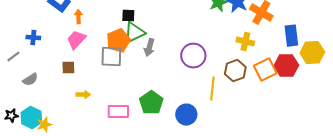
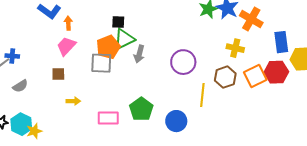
blue cross: (33, 38) -> (12, 56), moved

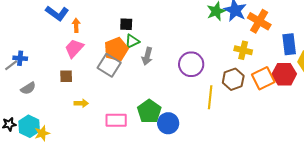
green triangle: (124, 39) -> (132, 41), size x0.7
gray square: (101, 63) -> (109, 65), turned 30
blue circle: (176, 121) -> (168, 123), moved

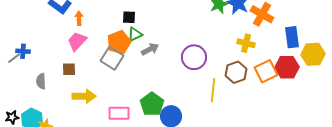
gray arrow: (147, 56) -> (150, 49), turned -132
gray semicircle: (28, 88) -> (41, 81), moved, turned 119
yellow arrow: (81, 103) -> (84, 96), size x1.6

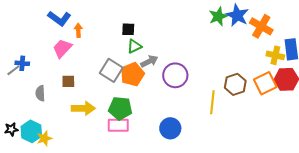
pink trapezoid: (77, 41) -> (62, 48), moved
orange pentagon: (119, 42) -> (132, 74), moved
yellow cross: (246, 43) -> (275, 55), moved
purple circle: (194, 57) -> (175, 75), moved
green pentagon: (152, 104) -> (120, 108), moved, turned -30

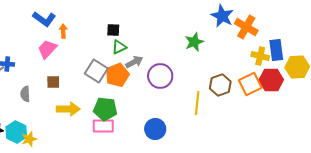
green star: (218, 16) -> (194, 42), moved

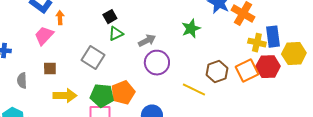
black square: (113, 30) -> (110, 17), turned -32
gray arrow: (134, 62) -> (147, 41), moved
orange pentagon: (117, 75) -> (123, 93), moved
yellow line: (197, 103) -> (194, 90), turned -70

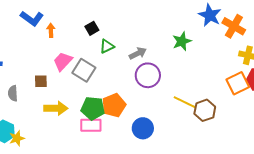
black square: (110, 17) -> (92, 28), moved
pink trapezoid: (44, 36) -> (63, 61), moved
brown hexagon: (217, 72) -> (205, 110), moved

